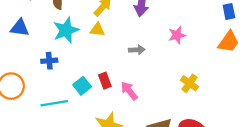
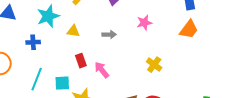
yellow triangle: (97, 30) -> (73, 31), moved
cyan square: (82, 86) -> (62, 83), moved, turned 35
cyan line: (54, 103) -> (37, 79), turned -60

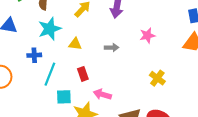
pink arrow: (102, 70) -> (102, 94), moved, turned -36
cyan line: (37, 79) -> (50, 74), moved

